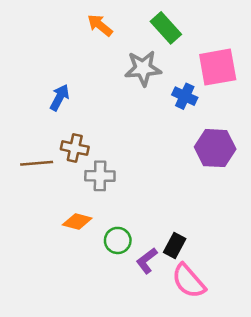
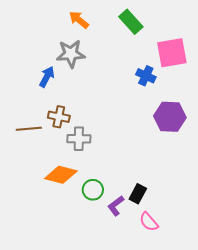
gray star: (143, 68) -> (71, 54), moved
orange diamond: (77, 221) -> (61, 175), size x1.4
pink semicircle: (189, 281) -> (149, 222), size x0.7

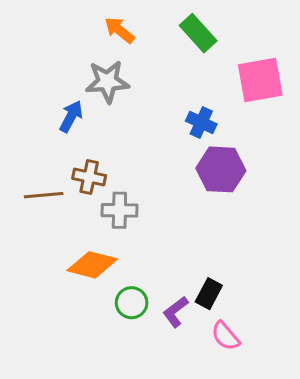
blue cross: (146, 76) -> (201, 122), moved
purple hexagon: (170, 117) -> (221, 169), moved
green circle: (93, 190) -> (132, 303), moved

